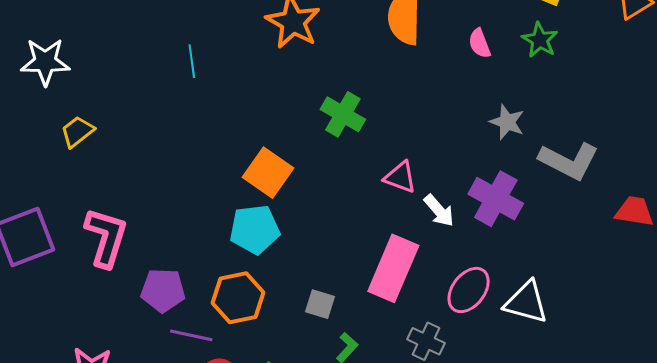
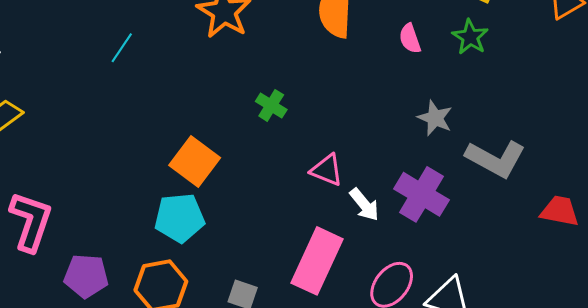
cyan line: (192, 61) -> (122, 48), turned 40
green cross: (343, 114) -> (271, 105), size x0.7

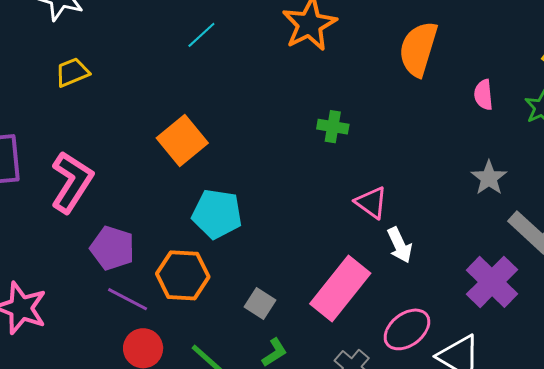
green cross: (271, 105) -> (333, 127), turned -36
orange square: (195, 161) -> (182, 140), moved
purple cross: (422, 194) -> (492, 282), moved

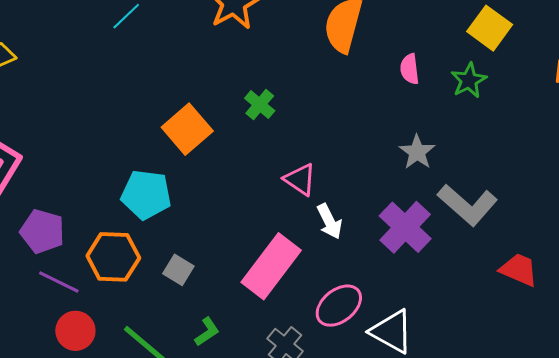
green cross: (333, 127) -> (260, 105), turned 32
orange square: (182, 140) -> (187, 129), moved
purple cross: (492, 282) -> (405, 227), moved
gray square: (260, 303) -> (178, 270), moved

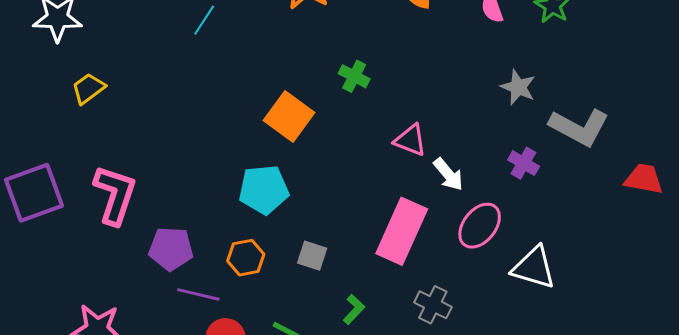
purple cross: (405, 227) -> (524, 163), size x0.6
orange hexagon: (113, 257) -> (246, 258), size x0.7
pink ellipse: (339, 306) -> (480, 226), moved

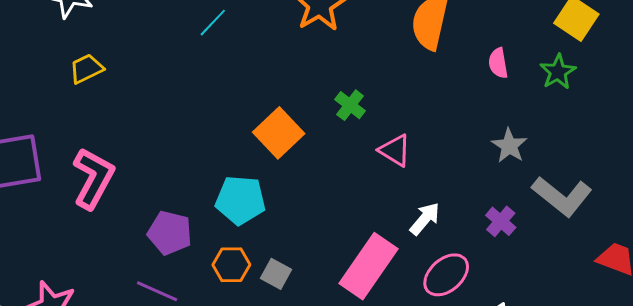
pink triangle: (410, 140) -> (395, 150), moved
white arrow: (448, 174) -> (425, 219), turned -111
purple pentagon: (171, 249) -> (170, 233), moved
orange hexagon: (246, 258) -> (231, 265), moved

